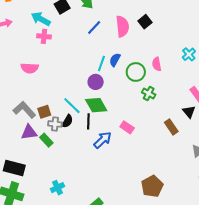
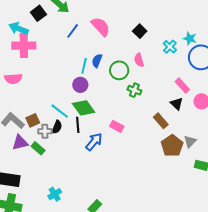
black square: (145, 22) -> (140, 31), moved
pink semicircle: (122, 26) -> (101, 27), turned -30
pink cross: (44, 36) -> (24, 46), size x1.6
brown pentagon: (152, 186) -> (172, 146), moved

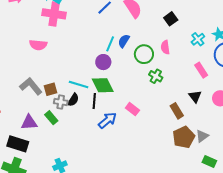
pink rectangle: (182, 86) -> (201, 70), moved
cyan line: (60, 111) -> (79, 85), turned -30
purple triangle: (20, 143) -> (29, 122), moved

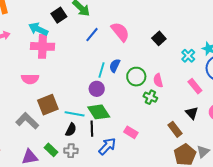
pink semicircle: (165, 47) -> (158, 80), moved
brown square: (50, 89) -> (48, 105), moved, size x1.5
gray cross: (61, 102) -> (71, 151), moved

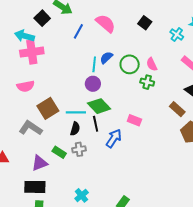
blue semicircle: (115, 66) -> (106, 58), turned 32

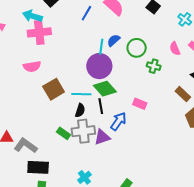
pink semicircle: (152, 64) -> (175, 49), moved
purple circle: (93, 84) -> (99, 66), size x1.6
gray L-shape: (31, 128) -> (26, 146), moved
gray cross: (79, 149) -> (83, 131), size x1.6
purple triangle: (40, 163) -> (102, 137), moved

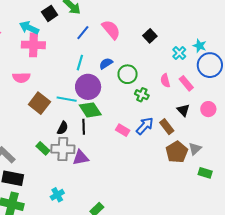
cyan line: (101, 47) -> (80, 63), moved
brown square: (54, 89) -> (39, 103), turned -30
cyan line: (81, 94) -> (67, 99), moved
blue arrow: (119, 121) -> (145, 126), moved

